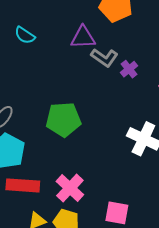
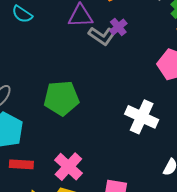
purple cross: (129, 69) -> (118, 27), moved
red rectangle: (23, 185) -> (21, 164), size x0.7

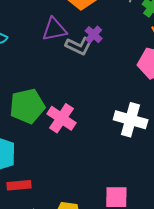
green pentagon: (61, 98) -> (27, 106), moved
pink cross: (68, 167) -> (61, 118), moved

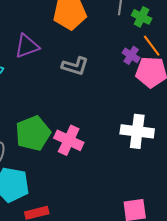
purple triangle: (54, 29) -> (27, 46), moved
purple cross: (94, 35) -> (131, 55), moved

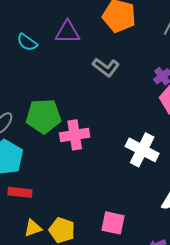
pink cross: (69, 140) -> (75, 135), turned 36

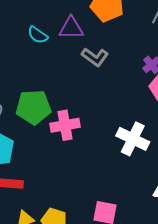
purple triangle: (67, 32) -> (71, 28), moved
cyan semicircle: (27, 42) -> (38, 35), moved

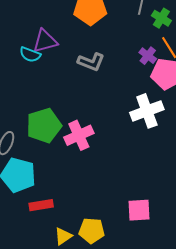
purple triangle: (71, 28) -> (45, 41), moved
white cross: (133, 139) -> (147, 111), moved, turned -32

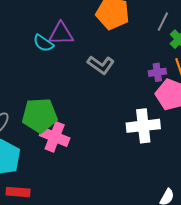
purple cross: (148, 56) -> (157, 72), turned 30
pink cross: (79, 135) -> (55, 137), moved, turned 32

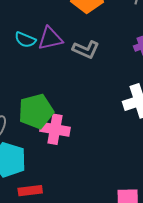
purple triangle: (61, 34) -> (50, 38), moved

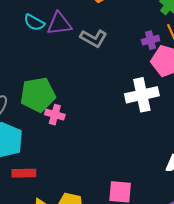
pink cross: (55, 129) -> (55, 115), size x0.7

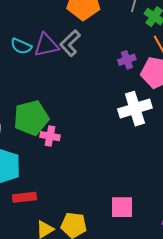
gray L-shape: (94, 38) -> (70, 43), moved, turned 112
purple cross: (151, 40) -> (127, 60), moved

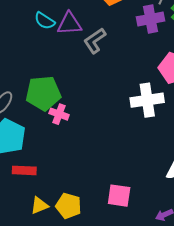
gray L-shape: (70, 43) -> (95, 41), moved
purple cross: (127, 60) -> (151, 19), moved, size x1.5

